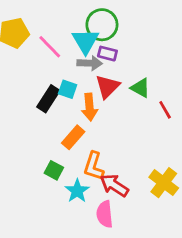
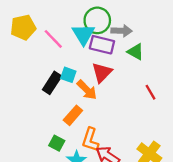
purple rectangle: (107, 54) -> (102, 45), size x1.5
gray arrow: (90, 63) -> (122, 31), moved
green triangle: (140, 88) -> (135, 52), moved
orange arrow: (90, 107) -> (87, 90), turned -40

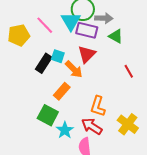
yellow pentagon: (23, 27) -> (19, 35), moved
orange L-shape: (90, 140) -> (98, 106), moved
green square: (57, 143) -> (48, 115), size x1.5

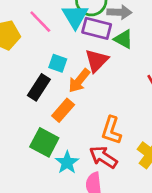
green triangle: (116, 36) -> (123, 39), moved
black rectangle: (44, 63) -> (39, 87), moved
orange arrow: (74, 69) -> (79, 81), turned 84

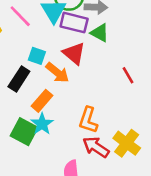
red triangle: (97, 61) -> (74, 53), turned -35
orange arrow: (79, 81) -> (57, 73), turned -90
red arrow: (103, 157) -> (96, 147), moved
cyan star: (67, 162) -> (42, 124), moved

